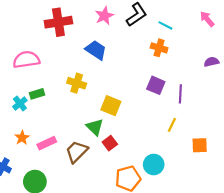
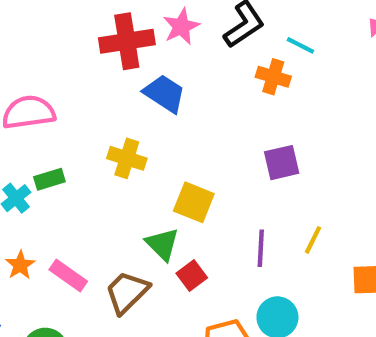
red cross: (58, 22) -> (127, 41), moved
orange cross: (159, 48) -> (273, 77), moved
purple square: (156, 85) -> (282, 163), turned -36
purple line: (180, 94) -> (261, 248), moved
pink rectangle: (47, 143) -> (68, 275), turned 60

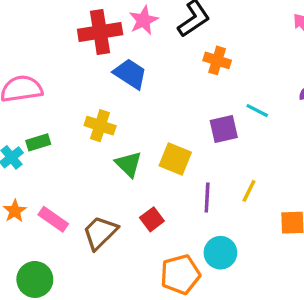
cyan line: (300, 45) -> (257, 111), moved
yellow square: (194, 202) -> (175, 159), moved
green triangle: (162, 244) -> (128, 164), moved

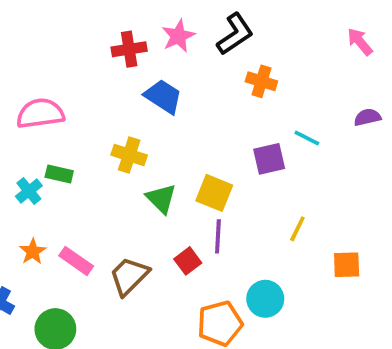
red cross: (100, 32) -> (129, 49), size x0.7
green rectangle: (38, 142) -> (59, 174), turned 30
purple line: (207, 198) -> (218, 236), moved

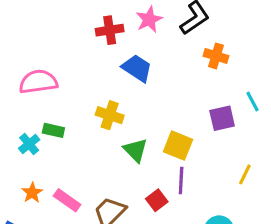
cyan line: (307, 138) -> (252, 102), turned 35

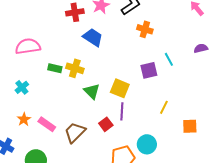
green rectangle: (53, 130) -> (55, 68), moved

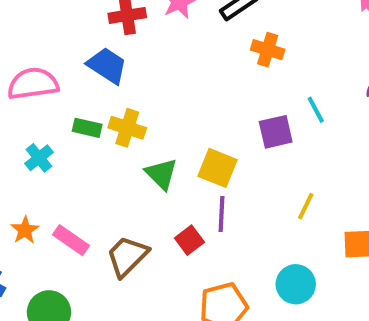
blue trapezoid: (93, 37) -> (107, 66), moved
cyan cross: (22, 87) -> (39, 158), moved
cyan circle: (147, 144) -> (296, 284), moved

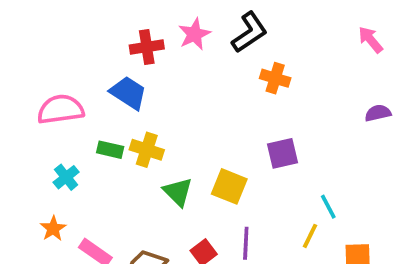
cyan line: (316, 110) -> (328, 207), moved
yellow line: (306, 206) -> (310, 236), moved
purple line: (222, 214) -> (246, 243), moved
orange star: (25, 230) -> (53, 229), moved

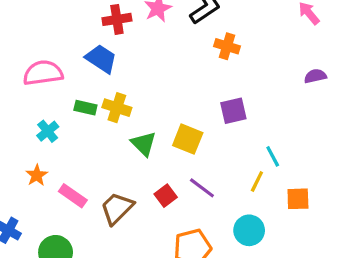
purple line: (246, 243) -> (202, 188), turned -56

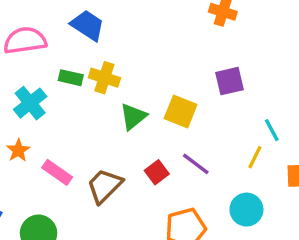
cyan cross: (48, 131) -> (30, 103), size x1.4
green triangle: (144, 144) -> (133, 117), turned 36

